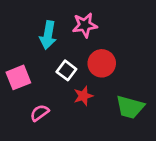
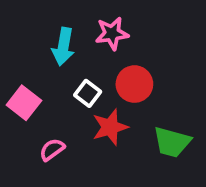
pink square: (18, 77) -> (24, 103), turned -30
red star: (83, 96) -> (110, 127), size x1.4

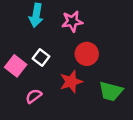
cyan arrow: (63, 47) -> (36, 15), moved
white square: (88, 93) -> (41, 58), moved

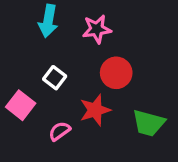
pink square: (16, 66) -> (21, 105), moved
pink semicircle: (34, 96) -> (59, 131), moved

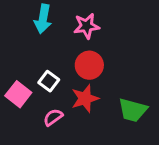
red circle: (116, 73) -> (89, 65), moved
white square: (55, 78) -> (49, 81), moved

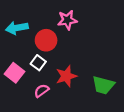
cyan arrow: (43, 19) -> (17, 28), moved, turned 70
red circle: (89, 65) -> (46, 40), moved

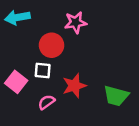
cyan arrow: (17, 28) -> (17, 17), moved
white square: (38, 63) -> (43, 71), turned -32

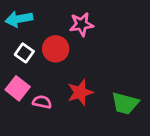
white square: (43, 71) -> (24, 53), moved, turned 30
pink semicircle: (46, 102) -> (42, 102), moved, turned 48

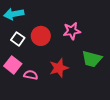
pink star: (82, 24) -> (72, 31), moved
green trapezoid: (125, 103) -> (92, 59), moved

